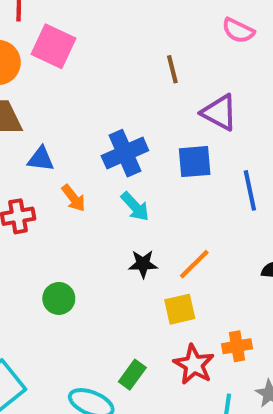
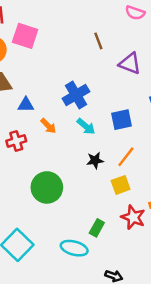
blue square: (195, 162) -> (122, 120), moved
green circle: (59, 298) -> (47, 187), size x1.6

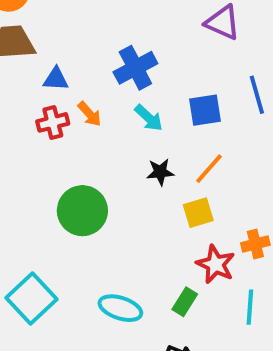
red cross: (16, 141) -> (53, 122), moved
green rectangle: (97, 228) -> (185, 302), moved

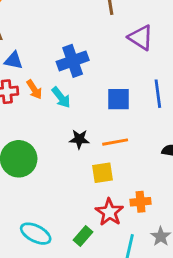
cyan arrow: (149, 118) -> (61, 97), moved
orange line: (209, 169) -> (115, 142), turned 30

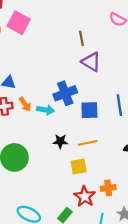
purple triangle: (141, 38) -> (91, 62), moved
blue cross: (73, 61) -> (65, 93), moved
cyan arrow: (61, 97) -> (46, 110), turned -42

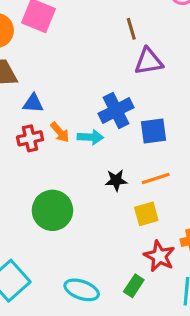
purple triangle: (91, 62) -> (149, 61), turned -35

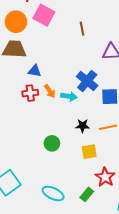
brown line: (131, 29) -> (82, 29), moved
blue cross: (116, 110) -> (87, 81), turned -30
green circle: (52, 210) -> (52, 143), moved, size x0.6
yellow square: (146, 214) -> (89, 152), moved

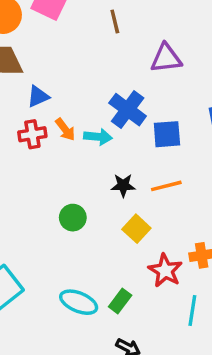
blue triangle: (35, 71) -> (38, 96), turned -32
yellow square: (89, 152) -> (136, 229), turned -35
green rectangle: (87, 194) -> (120, 301), moved

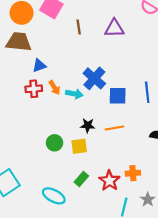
brown line: (115, 21) -> (79, 27), moved
purple triangle: (166, 58) -> (114, 28), moved
yellow square: (136, 229) -> (79, 146), moved, turned 35
green rectangle: (120, 301) -> (81, 179), moved

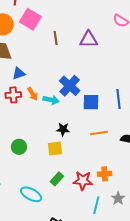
orange line: (114, 128) -> (99, 133), moved
green circle: (55, 143) -> (19, 147), moved
red star: (109, 181) -> (83, 181), turned -30

